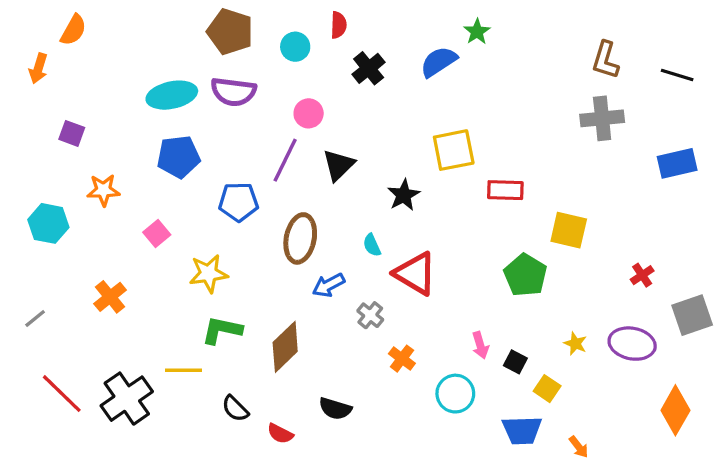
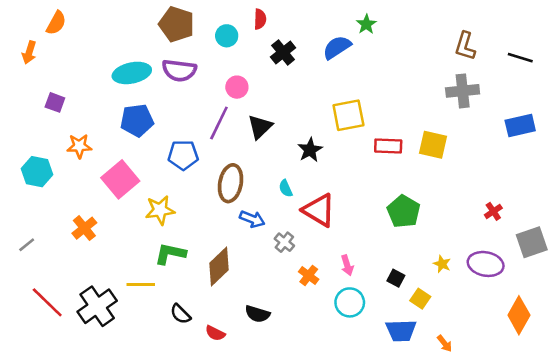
yellow square: (569, 230) -> (433, 145), moved
pink square: (157, 233) -> (120, 179), size x1.8
blue arrow: (329, 285) -> (252, 219), turned -130
pink arrow: (480, 345) -> (347, 265), moved

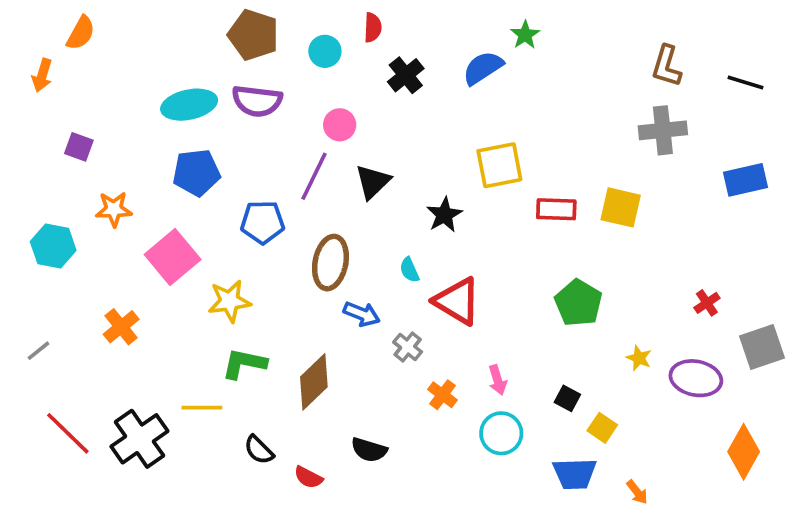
yellow star: (442, 264) -> (639, 358), moved

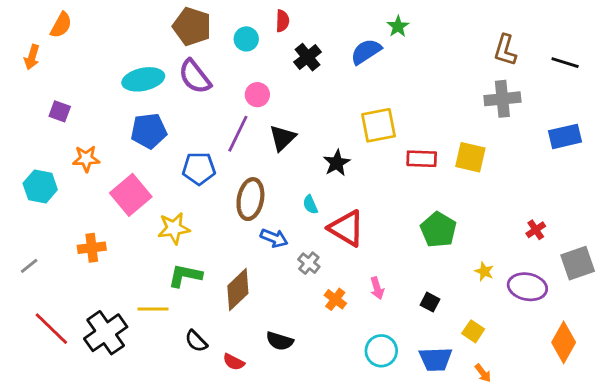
purple semicircle: (257, 101) -> (195, 77), turned 45
orange cross: (121, 327) -> (92, 248), turned 32
yellow square: (602, 428) -> (473, 331), moved
cyan circle: (501, 433) -> (381, 351), moved

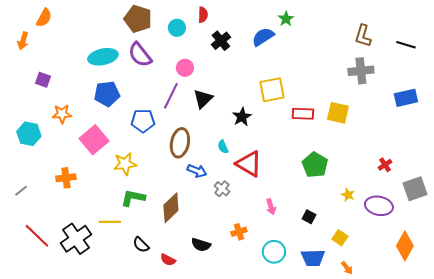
orange cross: (335, 299) -> (239, 232), moved, turned 35

